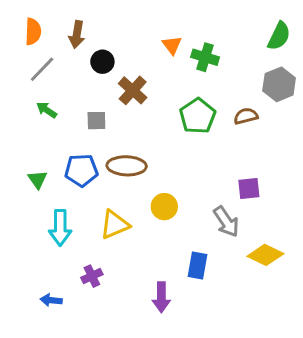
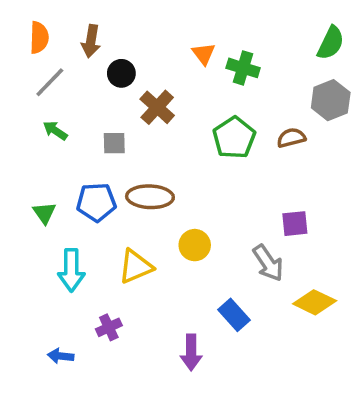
blue rectangle: (198, 265) -> (234, 315), turned -52

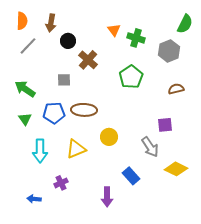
gray hexagon: (331, 100) -> (169, 51), moved
green arrow: (55, 131) -> (25, 89), moved, size x1.5
brown semicircle: (291, 138) -> (176, 89), moved

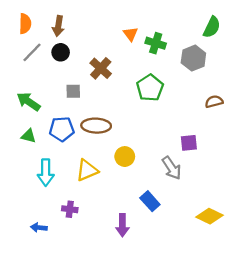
black circle: (68, 41) -> (61, 52), moved
brown semicircle: (176, 89) -> (214, 102), moved
green triangle: (25, 119) -> (29, 136), turned -40
yellow diamond: (176, 169) -> (209, 216), moved
purple cross: (61, 183) -> (70, 209), turned 32

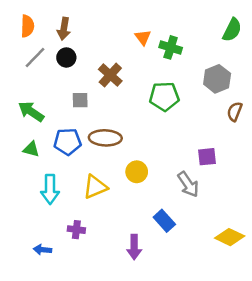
gray hexagon: (193, 58) -> (217, 79), moved
green pentagon: (150, 88) -> (164, 96), turned 30
brown semicircle: (214, 102) -> (235, 111), turned -54

